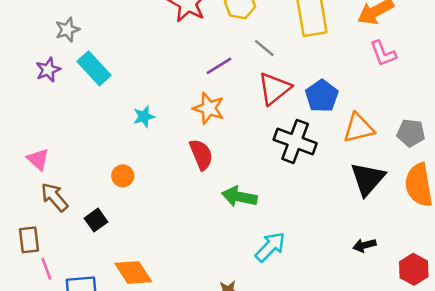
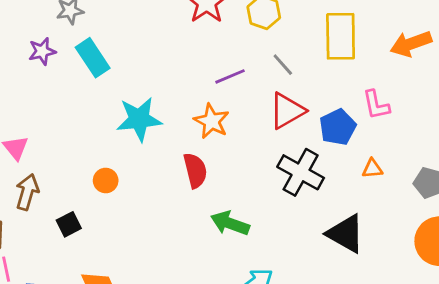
pink L-shape: (383, 53) -> (376, 105), moved
cyan star: (144, 117) -> (139, 119), size x1.8
orange triangle: (358, 128) -> (372, 169), size x0.6
black triangle: (368, 179) -> (346, 234), moved, turned -51
brown arrow: (54, 197) -> (27, 192), turned 48

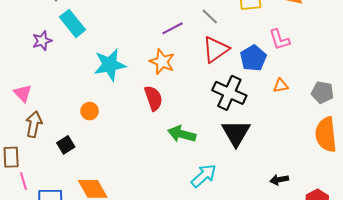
purple star: (42, 51) -> (42, 41), moved
black triangle: (346, 234) -> (236, 133), moved, turned 36

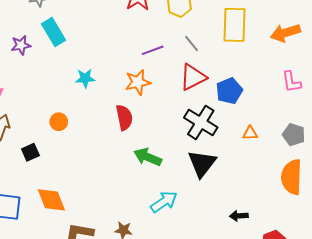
pink L-shape: (279, 40) -> (291, 82), moved
orange star: (162, 62) -> (138, 82), turned 30
cyan star: (110, 65) -> (85, 78), size x0.6
orange triangle: (281, 86) -> (250, 133), moved

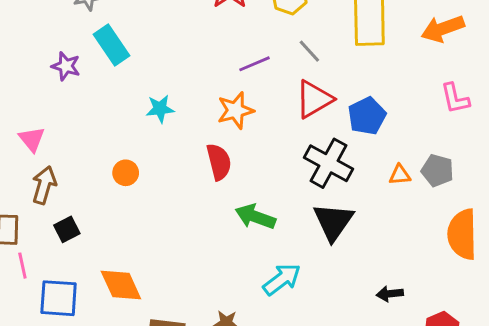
purple star: (21, 45) -> (66, 66), turned 30
gray pentagon: (294, 135) -> (437, 170), moved
black square: (30, 152) -> (67, 229), moved

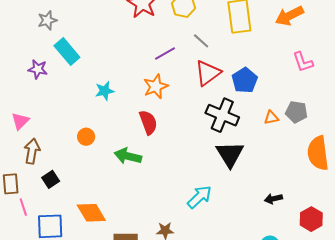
pink triangle: (32, 139) -> (20, 121), turned 30
green arrow: (255, 217) -> (128, 156), moved

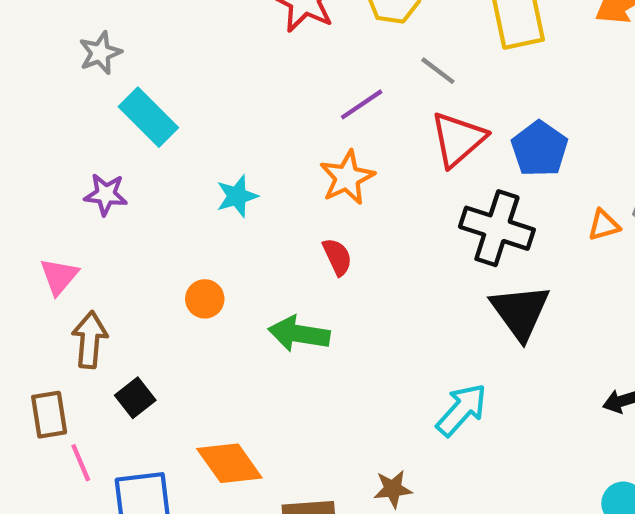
purple star: (38, 69) -> (106, 194), moved
red semicircle: (148, 122) -> (337, 257), size x0.7

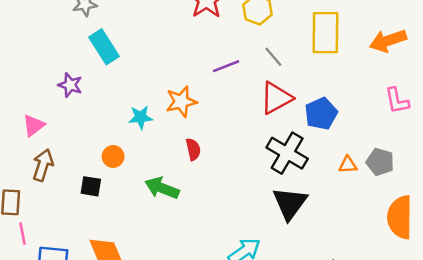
orange star: (347, 178) -> (181, 102), moved
cyan star: (237, 196) -> (141, 117), moved
black square: (135, 398) -> (91, 186), moved, turned 35

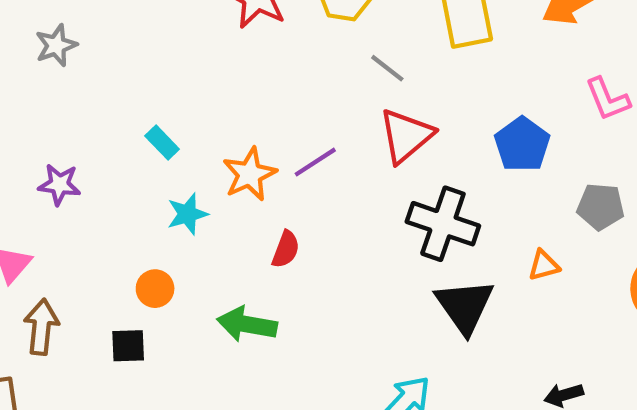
cyan rectangle: (104, 47) -> (162, 143), moved, size x0.6
purple line: (226, 66) -> (315, 162), moved
blue pentagon: (321, 114) -> (522, 144), moved
red semicircle: (193, 149) -> (286, 249), turned 45
orange triangle: (348, 165) -> (544, 265), moved

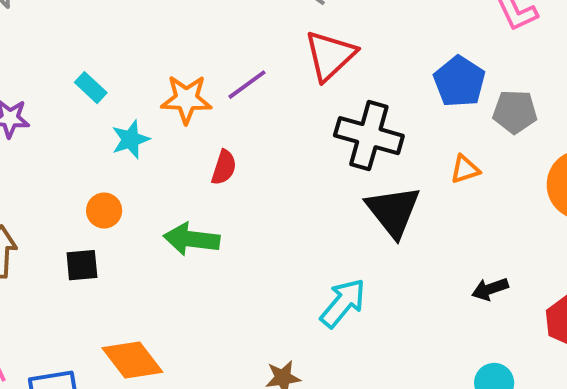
cyan rectangle: (162, 143) -> (91, 88), moved
blue pentagon: (522, 144) -> (459, 82), moved
orange star: (250, 174) -> (186, 99), turned 30

